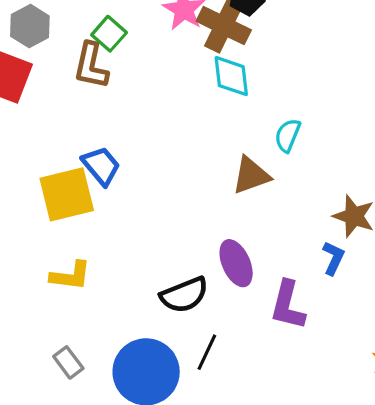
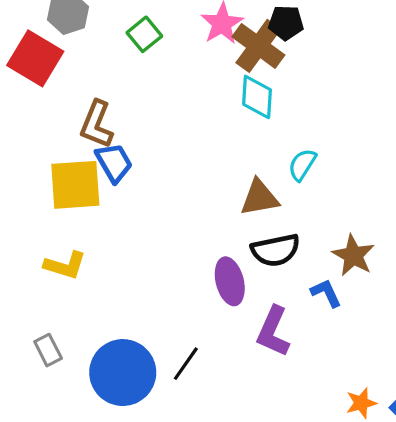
brown L-shape: (91, 66) -> (97, 124), moved
blue L-shape: (333, 258) -> (326, 293), turned -60
black semicircle: (184, 295) -> (276, 250), moved

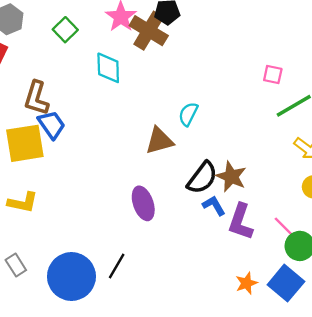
cyan diamond: (257, 97) -> (108, 68), moved
black semicircle: (276, 250) -> (202, 178), moved, turned -36
purple L-shape: (273, 331) -> (241, 222), moved

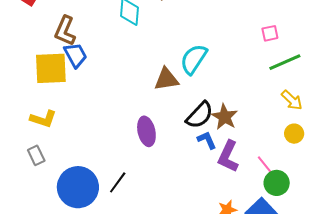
pink square: (273, 74) -> (270, 33), turned -30
cyan semicircle: (188, 114) -> (194, 59), size x1.5
gray rectangle: (16, 265) -> (36, 155), moved

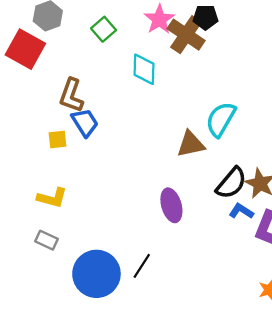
yellow square: (51, 68) -> (57, 139), size x0.5
blue L-shape: (207, 140) -> (241, 211), turned -30
gray rectangle: (36, 155) -> (46, 240), turned -36

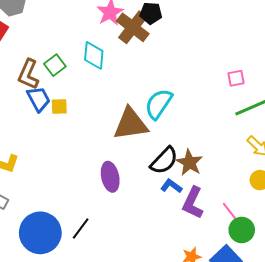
green square: (104, 29) -> (55, 65), moved
yellow square: (57, 139) -> (59, 106), moved
brown triangle: (191, 144) -> (131, 124), size x1.4

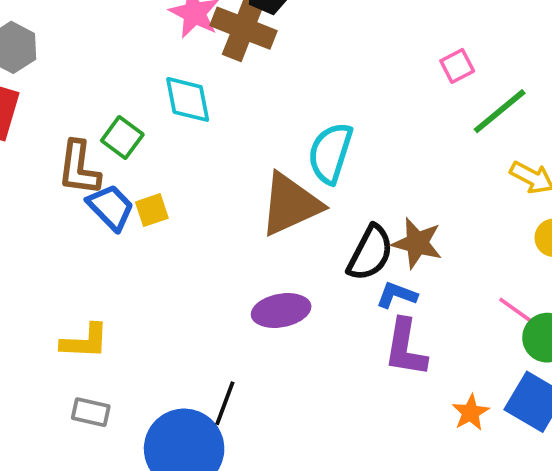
purple ellipse: (110, 177) -> (281, 310), turned -72
purple L-shape: (193, 203) -> (406, 348), moved
black line: (81, 228) -> (225, 403), moved

